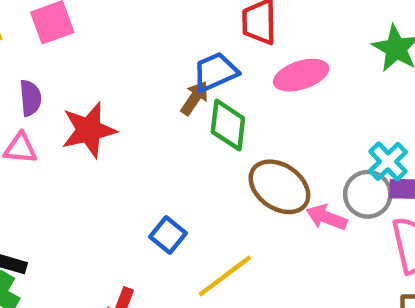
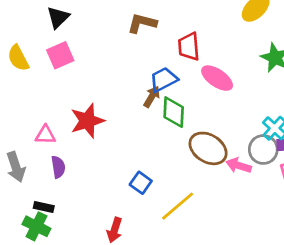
pink ellipse: (301, 75) -> (217, 78), turned 56
purple semicircle: (30, 98) -> (58, 167), moved

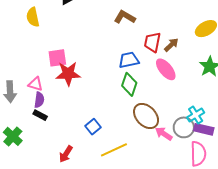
pink square: (60, 55) -> (57, 58), moved
brown arrow: (152, 97) -> (171, 45), moved
pink triangle: (45, 135) -> (35, 84), moved
black rectangle: (44, 207) -> (40, 115), moved

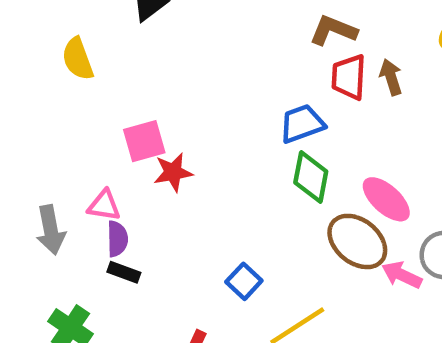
brown L-shape: (125, 17) -> (333, 30), moved
brown arrow: (171, 45) -> (391, 77), turned -56
pink ellipse: (166, 69) -> (386, 199), moved
red star: (68, 74) -> (173, 172), size x0.7

